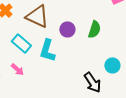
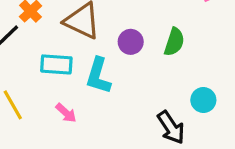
cyan rectangle: (21, 43) -> (56, 64), turned -36
pink arrow: (17, 69) -> (66, 113), moved

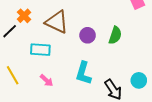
cyan L-shape: (98, 76) -> (83, 73), moved
cyan circle: (203, 100) -> (139, 80), moved

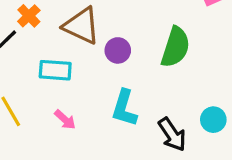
purple circle: (88, 35) -> (118, 50), moved
green semicircle: (115, 35) -> (175, 47), size x1.4

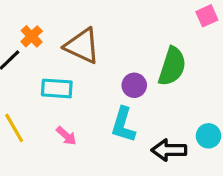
purple circle: (118, 50) -> (134, 85), moved
black arrow: (172, 134) -> (169, 150), turned 124

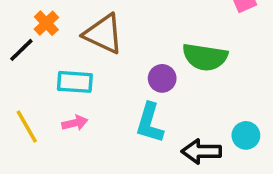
green semicircle: (172, 66) -> (205, 57), turned 81
pink arrow: (66, 136) -> (75, 123), moved, turned -55

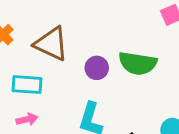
purple circle: (162, 78) -> (97, 68), moved

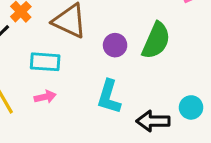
green semicircle: (138, 63) -> (156, 41), turned -75

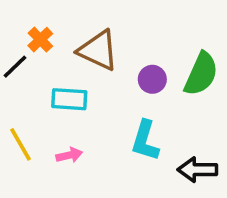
pink arrow: (45, 97) -> (69, 155), moved

